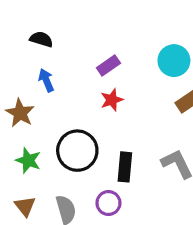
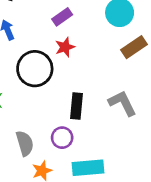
black circle: (77, 151) -> (35, 69), moved

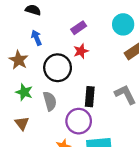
purple circle: (62, 138) -> (79, 121), size x1.5
gray semicircle: (25, 143) -> (50, 101), moved

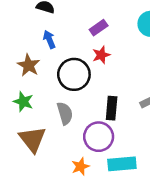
green star: (24, 92) -> (23, 102), moved
brown triangle: (22, 123) -> (32, 139), size x1.6

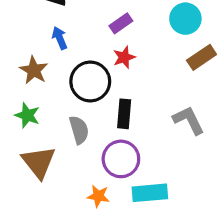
black rectangle: (112, 108) -> (124, 114), moved
orange star: (80, 167) -> (98, 196), turned 30

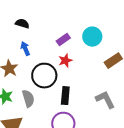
cyan circle: (185, 19) -> (92, 37), moved
gray semicircle: (79, 130) -> (28, 99), moved

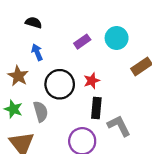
red star: (65, 61) -> (92, 81), moved
black rectangle: (65, 96) -> (96, 108), moved
gray L-shape: (105, 100) -> (119, 126), moved

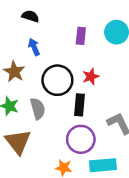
purple rectangle: (82, 42) -> (81, 36), turned -49
black rectangle: (96, 108) -> (80, 105), moved

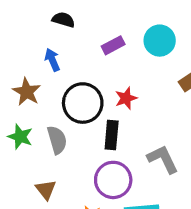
black semicircle: (30, 16) -> (63, 20), moved
purple rectangle: (81, 36) -> (113, 45), turned 56
brown triangle: (18, 142) -> (46, 190), moved, size x0.6

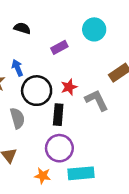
cyan circle: (160, 41) -> (94, 29), moved
blue arrow: (52, 60) -> (17, 68), moved
gray L-shape: (163, 159) -> (97, 100), moved

